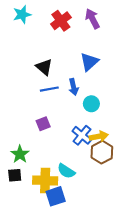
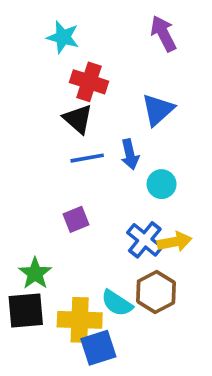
cyan star: (22, 14) -> (63, 37), moved, turned 30
red cross: (61, 21) -> (89, 82), moved, turned -36
brown hexagon: (102, 152) -> (156, 292), moved
black square: (15, 175) -> (26, 311), size x1.5

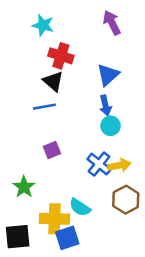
blue arrow: (130, 154) -> (105, 105), moved
blue line: (87, 158) -> (44, 107), moved
brown hexagon: (156, 292) -> (126, 200), moved
black square: (26, 311) -> (18, 237), moved

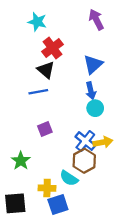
red cross: (61, 56) -> (52, 48), turned 35
brown hexagon: (126, 200) -> (84, 161), moved
yellow cross: (54, 219) -> (47, 188), size x0.7

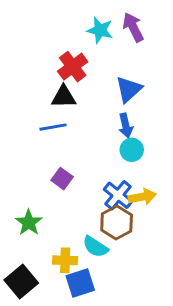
cyan star: (37, 22) -> (100, 30), moved
black triangle: (46, 70) -> (64, 97), turned -42
purple square: (45, 129) -> (62, 179), turned -32
black square: (15, 203) -> (21, 282), turned -35

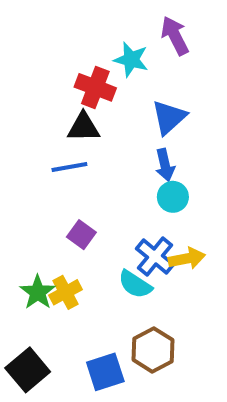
cyan star: (100, 30) -> (131, 60), moved
red cross: (73, 67) -> (95, 87), turned -32
brown hexagon: (117, 222) -> (153, 350), moved
cyan semicircle: (95, 247) -> (135, 284), moved
yellow cross: (65, 260) -> (65, 292), moved, turned -30

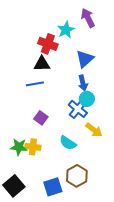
cyan star: (131, 60) -> (66, 30), turned 30
blue cross: (155, 256) -> (78, 109), moved
yellow arrow: (187, 258) -> (94, 130), turned 48
green star: (38, 292) -> (19, 147), turned -30
yellow cross: (65, 292) -> (33, 147), turned 35

